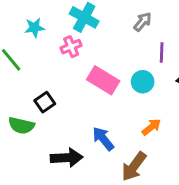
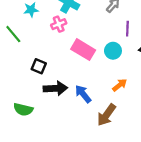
black square: (45, 102) -> (39, 66), turned -32
green semicircle: (21, 126) -> (23, 109), moved
black arrow: (67, 158) -> (55, 88), moved

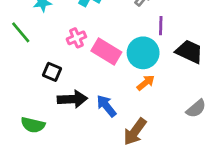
pink cross: (59, 24) -> (76, 38), moved
cyan circle: (113, 51) -> (143, 53), size x1.5
orange arrow: (120, 85) -> (146, 83), moved

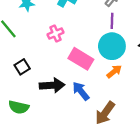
purple line: (161, 26) -> (112, 21), moved
pink rectangle: (106, 51) -> (81, 59), moved
black square: (52, 72) -> (22, 67), moved, turned 35

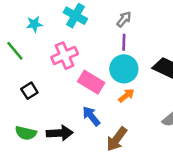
pink cross: (56, 33) -> (65, 56), size x1.5
black arrow: (52, 85) -> (60, 133), moved

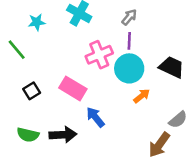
pink cross: (65, 56) -> (99, 55), moved
pink rectangle: (91, 82) -> (73, 88), moved
orange arrow: (126, 96) -> (142, 96), moved
brown arrow: (117, 139) -> (159, 145), moved

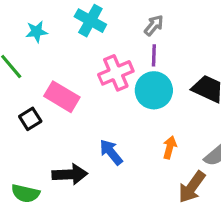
pink rectangle: (73, 88) -> (62, 97), moved
orange arrow: (142, 96) -> (170, 147), moved, turned -36
green semicircle: (28, 135) -> (25, 193), moved

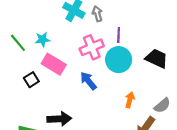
gray arrow: (154, 25) -> (97, 14), moved, turned -56
cyan star: (37, 32) -> (43, 39), moved
blue arrow: (111, 152) -> (88, 81), moved

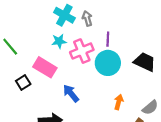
cyan star: (43, 39) -> (59, 41), moved
blue arrow: (88, 81) -> (71, 93), moved

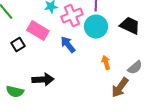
blue arrow: (71, 93) -> (68, 44), moved
orange arrow: (119, 102) -> (106, 62), turned -32

